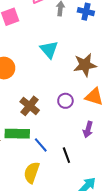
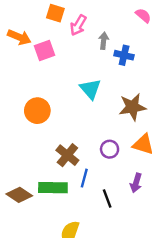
blue cross: (86, 12) -> (124, 55), moved
blue line: (41, 145) -> (84, 178), moved, turned 56
black line: (66, 155) -> (107, 199), moved

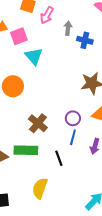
cyan triangle: (90, 89) -> (34, 56), moved
blue line: (84, 178) -> (73, 137), moved
black line: (107, 199) -> (59, 158), moved

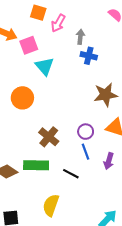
blue cross: (85, 40) -> (89, 56), moved
blue line: (73, 137) -> (86, 152), turned -35
black line: (59, 158) -> (71, 174), turned -42

